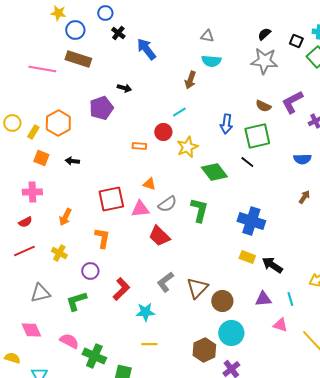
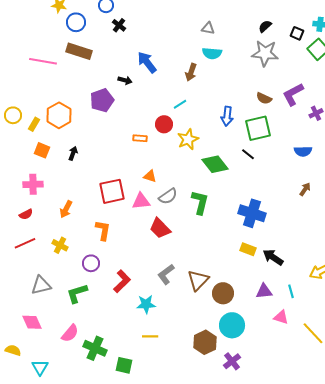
blue arrow: (146, 49) -> (147, 62), moved
black arrow: (72, 161) -> (73, 153), turned 104
pink semicircle: (69, 341) -> (70, 333), turned 102

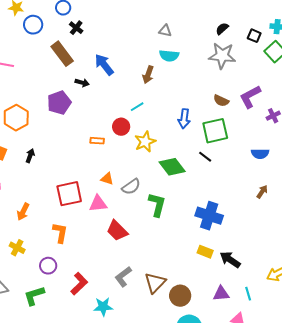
brown rectangle: (79, 51) -> (62, 54), moved, turned 35
gray semicircle: (168, 196) -> (131, 187), moved

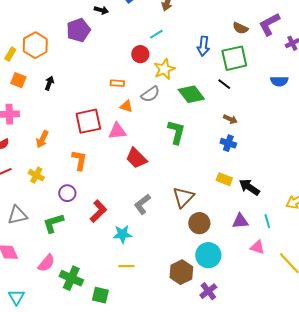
orange rectangle: (97, 141) -> (117, 83), moved
gray semicircle: (131, 187) -> (150, 94), moved
brown arrow: (262, 192) -> (230, 119), moved, turned 80
blue cross: (209, 216) -> (228, 143), size x0.6
brown triangle: (155, 283) -> (183, 197), moved

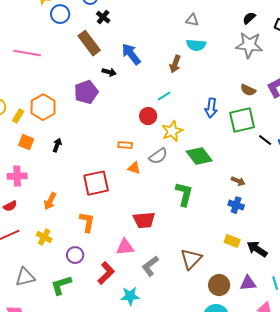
black line: (224, 84) -> (265, 140), moved
pink triangle: (117, 131) -> (125, 247), moved
red trapezoid: (136, 158) -> (144, 220), turned -50
brown circle: (199, 223) -> (219, 285), moved

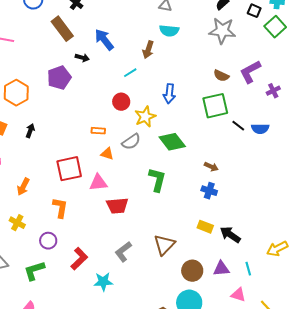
cyan line: (164, 96) -> (130, 73), moved
blue arrow: (211, 108) -> (169, 94), moved
pink triangle: (125, 247) -> (98, 183), moved

